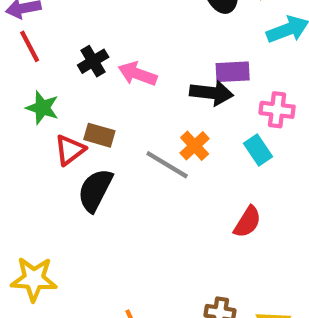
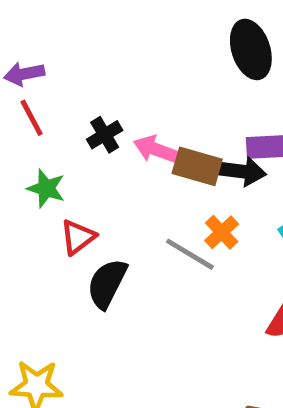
brown rectangle: (99, 135) -> (197, 166), moved, size x1.4

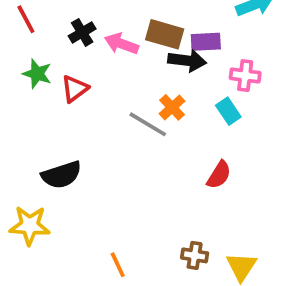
brown rectangle: (197, 166) -> (165, 34), moved
red triangle: (78, 237) -> (75, 89), moved
black semicircle: (107, 283) -> (62, 175), moved, turned -135

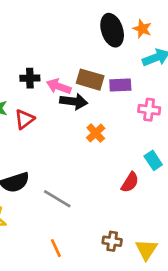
black cross: (82, 32) -> (30, 78), turned 30
black arrow: (187, 61) -> (74, 101), moved
cyan rectangle: (228, 111) -> (153, 160), moved
gray line: (148, 124) -> (57, 199), moved

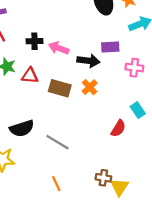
brown rectangle: (90, 80) -> (60, 88), moved
black arrow: (74, 101) -> (88, 61), moved
red triangle: (24, 119) -> (30, 76), turned 42
yellow triangle: (146, 249) -> (119, 187), moved

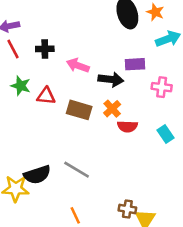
black cross: (34, 41) -> (45, 49), moved
black semicircle: (22, 128) -> (37, 175), moved
red semicircle: (118, 128) -> (127, 126), moved, turned 60

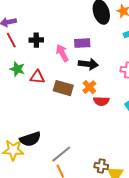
purple rectangle: (135, 64) -> (82, 43), moved
pink arrow: (78, 65) -> (62, 53), turned 42
gray line: (77, 170) -> (61, 154), moved, turned -70

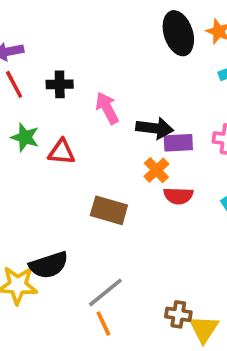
purple rectangle: (82, 43) -> (178, 143), moved
brown rectangle: (63, 88) -> (109, 210), moved

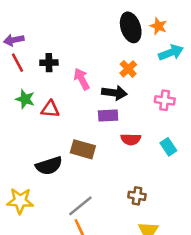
purple rectangle: (178, 143) -> (108, 115), moved
orange cross: (156, 170) -> (128, 69), moved
black semicircle: (49, 265) -> (49, 166), moved
brown cross: (178, 314) -> (137, 196), moved

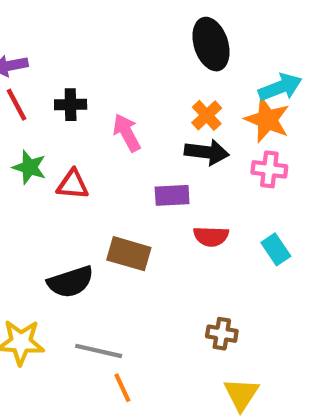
orange star: (158, 26) -> (267, 120), moved, size x1.5
black arrow: (114, 93) -> (207, 152), moved
gray line: (80, 206) -> (99, 351), moved, turned 52

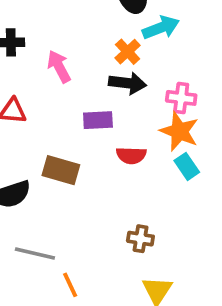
cyan arrow: (280, 87) -> (161, 28), moved
orange star: (267, 120) -> (179, 131), moved
orange line: (122, 388) -> (70, 285), moved

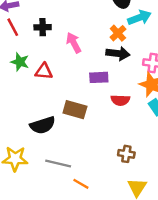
orange line: (70, 285) -> (81, 184), turned -35

